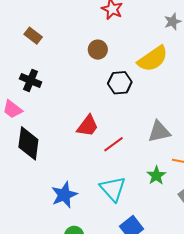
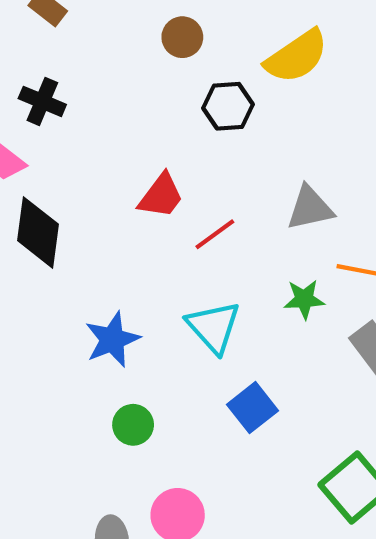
green star: (156, 175) -> (304, 299), turned 30

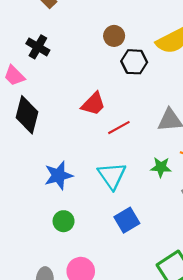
brown circle: (182, 37) -> (114, 36), moved

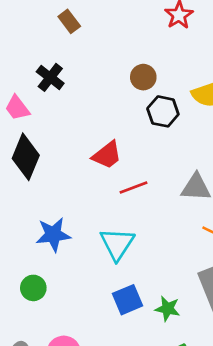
green star: (161, 167) -> (168, 309), moved
green circle: (64, 221) -> (33, 288), moved

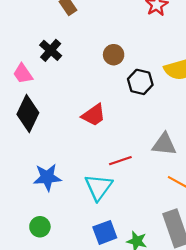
brown circle: (143, 77) -> (114, 55), moved
red line: (134, 187) -> (120, 161), moved
green circle: (33, 288) -> (40, 227), moved

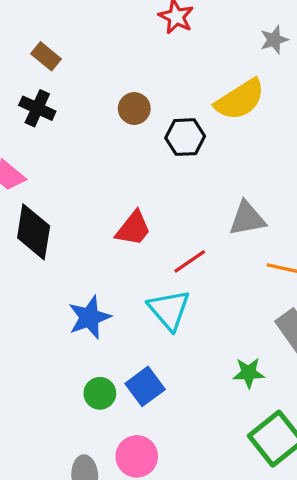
black cross: (51, 50) -> (37, 108), moved
red trapezoid: (94, 115) -> (133, 228), moved
blue square: (105, 232) -> (145, 386), moved

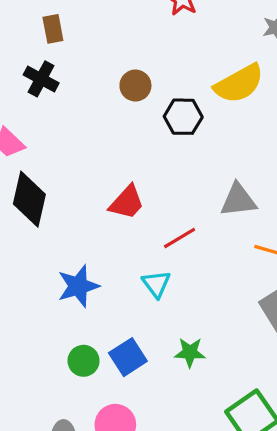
brown rectangle: (46, 56) -> (53, 29), turned 36
cyan triangle: (169, 310) -> (156, 284), size x0.7
green star: (249, 373) -> (190, 352), moved

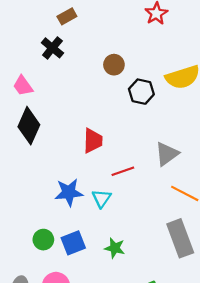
brown rectangle: (53, 29) -> (67, 16), turned 60
gray triangle: (238, 200) -> (167, 154), turned -40
red trapezoid: (127, 202) -> (93, 141), turned -52
blue star: (78, 286) -> (69, 192), moved

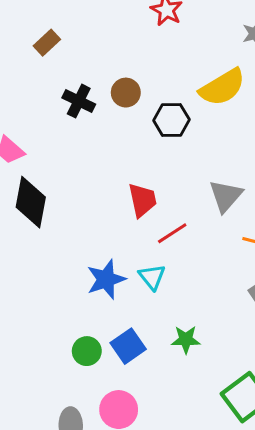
black cross: (52, 48) -> (79, 101), moved
red trapezoid: (93, 141) -> (142, 200), moved

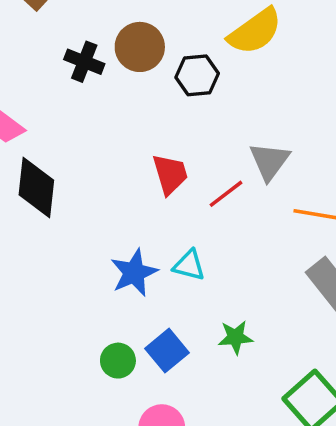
brown circle: (126, 93) -> (140, 47), size x1.4
red line: (172, 233) -> (226, 194), moved
cyan triangle: (152, 277) -> (189, 265), turned -32

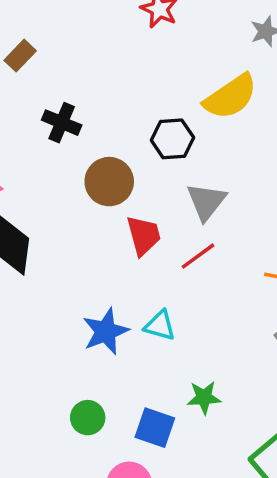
brown circle: (140, 47) -> (109, 182), moved
gray triangle: (269, 161) -> (206, 202), moved
blue square: (167, 351) -> (155, 428), moved, turned -33

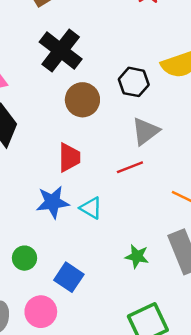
black cross: (62, 123) -> (61, 51), size x1.6
red trapezoid: (144, 235) -> (69, 157), moved
green star: (204, 397) -> (137, 256), moved

